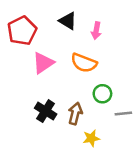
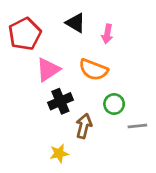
black cross: (46, 111) -> (60, 101), moved, turned 35
yellow star: (91, 138) -> (59, 153), moved

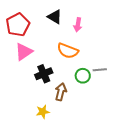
pink triangle: (48, 70) -> (24, 52), moved
gray line: (137, 126) -> (100, 70), moved

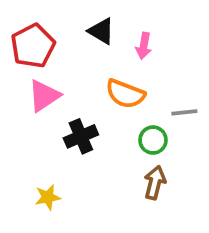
gray line: (100, 70) -> (184, 112), moved
brown arrow: (61, 92) -> (155, 183), moved
yellow star: (43, 112) -> (48, 197), moved

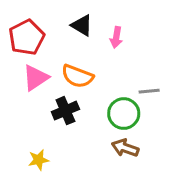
orange semicircle: (125, 94) -> (77, 76), moved
green circle: (153, 140) -> (124, 114), size x1.4
brown arrow: (155, 183) -> (125, 148), turned -85

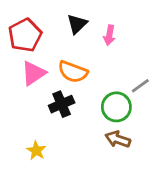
black triangle: (82, 25) -> (77, 24), turned 45
gray line: (149, 91) -> (140, 86), turned -30
yellow star: (39, 160) -> (36, 151), turned -30

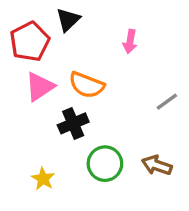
black triangle: (77, 24) -> (68, 20), moved
green circle: (116, 107) -> (105, 164), moved
brown arrow: (118, 139) -> (157, 165), moved

